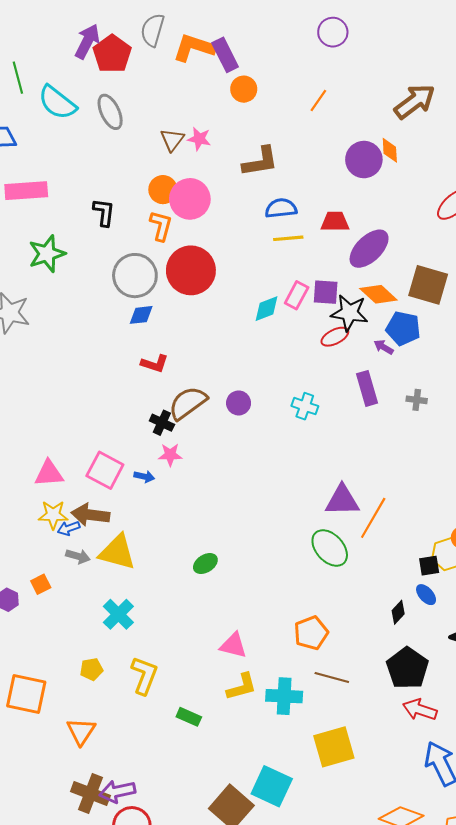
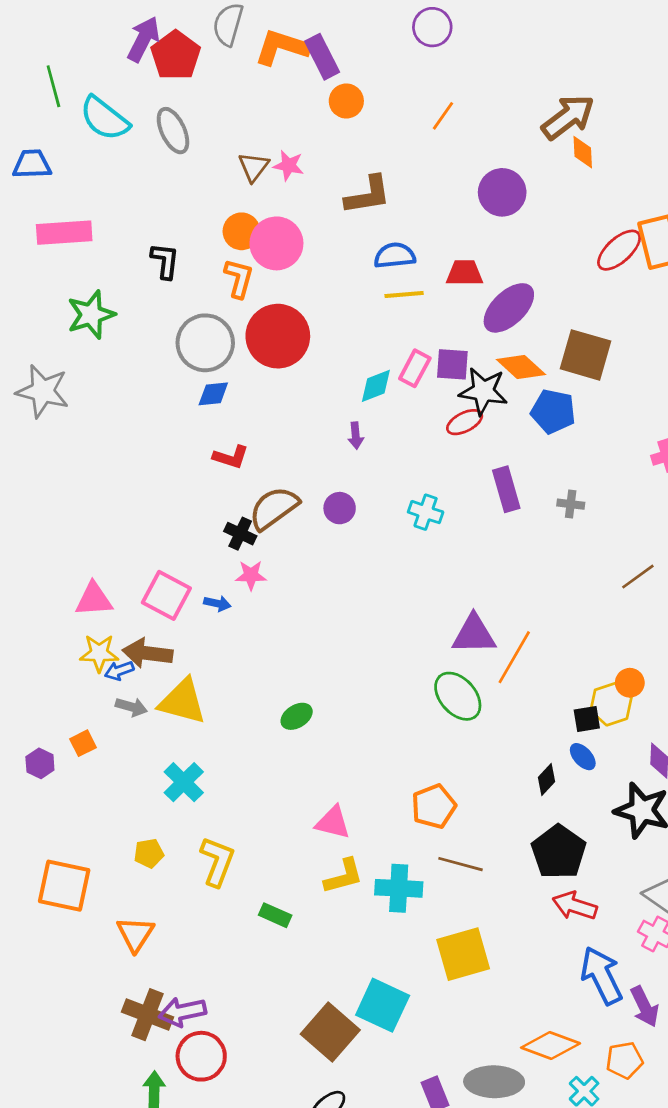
purple circle: (333, 32) -> (432, 27), moved
orange diamond: (390, 150) -> (583, 152), moved
purple arrow: (384, 347) -> (356, 436), moved, turned -126

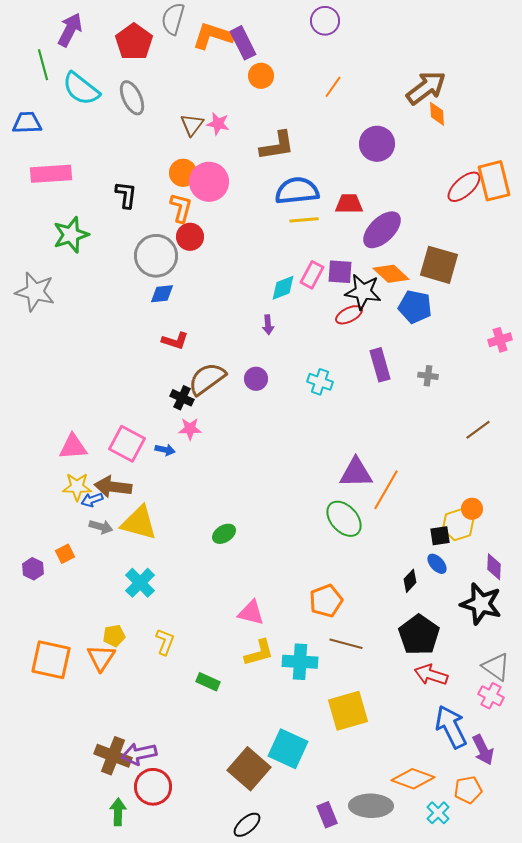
purple arrow: (143, 39) -> (70, 30), moved
blue semicircle: (395, 256) -> (297, 191), size x1.4
red circle: (278, 336) -> (190, 237), moved, size x0.6
yellow L-shape: (217, 861) -> (165, 642), size x0.7
orange triangle: (135, 934) -> (101, 658), moved

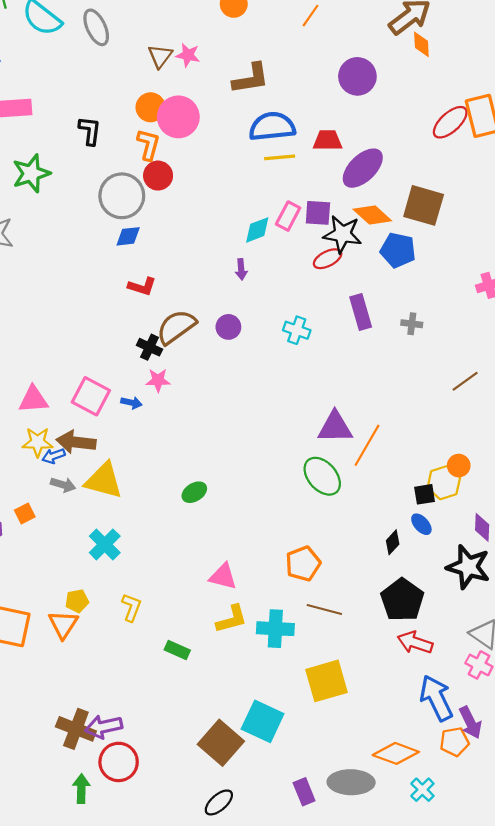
orange pentagon: (468, 790) -> (454, 742), moved

